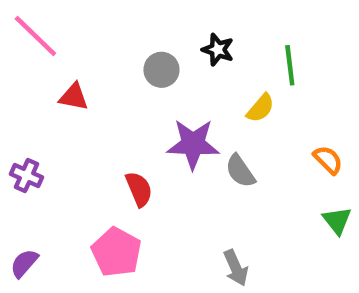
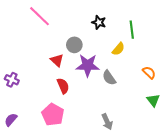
pink line: (35, 36) -> (40, 16), moved
gray circle: (161, 70) -> (74, 45), moved
red triangle: (74, 97) -> (57, 60), moved, turned 32

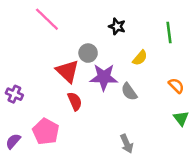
green line: (132, 30) -> (169, 32), moved
red triangle: (57, 60) -> (68, 71), size x1.5
pink pentagon: (53, 115) -> (46, 132), moved

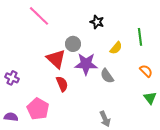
green line: (169, 32) -> (140, 37), moved
purple semicircle: (13, 141) -> (11, 117), turned 56

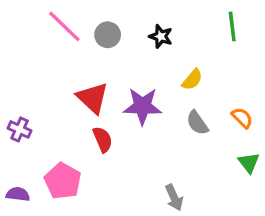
green line: (140, 37) -> (232, 26), moved
gray circle: (73, 44) -> (108, 35), moved
gray semicircle: (107, 76) -> (197, 123), moved

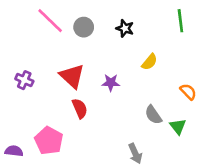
purple star: (142, 106) -> (111, 83), size x0.6
gray semicircle: (197, 123) -> (153, 115), moved
purple cross: (20, 129) -> (24, 80), moved
green triangle: (249, 163) -> (178, 126), moved

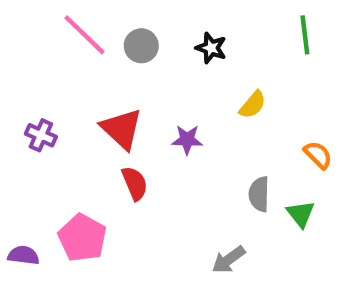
gray semicircle: (153, 115) -> (259, 194), turned 36
gray arrow: (135, 154) -> (229, 260), turned 78

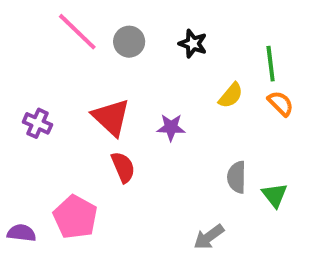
green line: (305, 35) -> (271, 64), moved
orange semicircle: (318, 155) -> (281, 103), moved

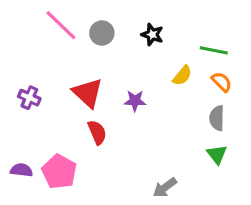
green line: (271, 64) -> (214, 50), turned -72
gray semicircle: (237, 177) -> (217, 118), moved
purple semicircle: (22, 233) -> (21, 170), moved

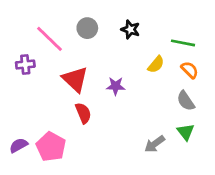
pink line: (61, 25) -> (50, 39), moved
purple cross: (29, 98) -> (25, 64), moved, turned -30
gray semicircle: (217, 118) -> (186, 101), turned -35
purple semicircle: (21, 170) -> (19, 145), turned -36
gray arrow: (165, 187) -> (155, 144), moved

